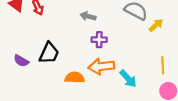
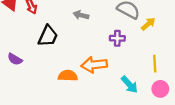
purple cross: (99, 40) -> (117, 38), moved
black trapezoid: (49, 53) -> (48, 36), moved
cyan arrow: (128, 79) -> (129, 85), moved

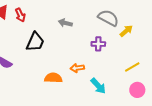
yellow line: (155, 64) -> (132, 67), turned 63
orange arrow: (94, 65) -> (77, 68), size x0.6
cyan arrow: (129, 85) -> (98, 86), moved

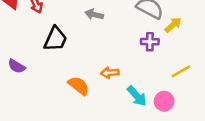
purple cross: (98, 44) -> (150, 42), moved
orange semicircle: (53, 78) -> (79, 86), turned 36
pink circle: (137, 90) -> (164, 101), moved

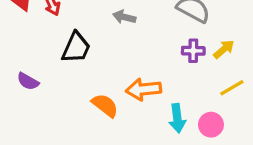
yellow arrow: (173, 25) -> (224, 49), moved
orange arrow: (110, 73) -> (144, 89), size x1.5
cyan arrow: (137, 96) -> (177, 118), turned 35

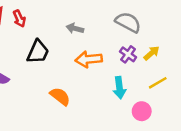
purple cross: (193, 51) -> (128, 54), turned 35
orange arrow: (144, 89) -> (89, 59), moved
cyan arrow: (177, 118) -> (119, 88), moved

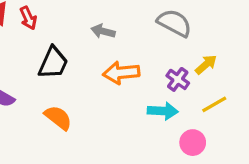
purple cross: (128, 54) -> (178, 79), moved
cyan arrow: (119, 88) -> (163, 111), turned -80
orange semicircle: (60, 96) -> (58, 118), moved

